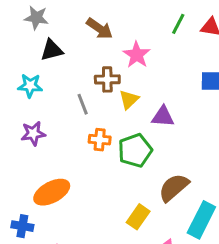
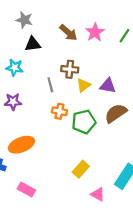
pink star: (137, 55) -> (95, 32), moved
purple triangle: (163, 117) -> (108, 86), moved
brown semicircle: (174, 188) -> (116, 113), moved

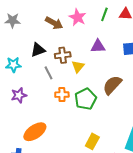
black triangle: (33, 44) -> (38, 50), moved
purple triangle: (108, 86) -> (98, 46), moved

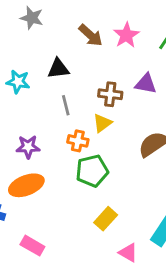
brown cross: (63, 55) -> (110, 94), moved
yellow triangle: (78, 67) -> (102, 123), moved
purple star: (19, 95) -> (28, 147), moved
green pentagon: (86, 99) -> (92, 171), moved

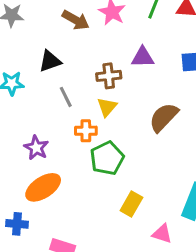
purple star: (28, 147) -> (36, 148), turned -30

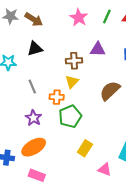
brown arrow: (76, 20) -> (34, 19), moved
gray line: (66, 97) -> (32, 86), moved
purple star: (36, 148) -> (33, 118), moved
orange ellipse: (43, 187) -> (34, 147), moved

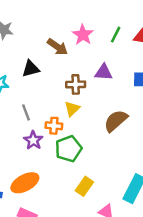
brown arrow: (34, 19) -> (57, 47), moved
purple star: (33, 118) -> (33, 140), moved

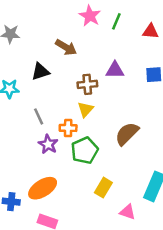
pink star: (83, 35) -> (90, 16), moved
green line: (116, 35) -> (116, 21), moved
brown semicircle: (116, 121) -> (127, 134), moved

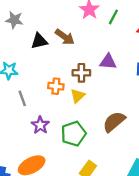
black triangle: (40, 72) -> (39, 41), moved
gray line: (39, 116) -> (22, 98), moved
orange cross: (68, 128) -> (56, 86), moved

